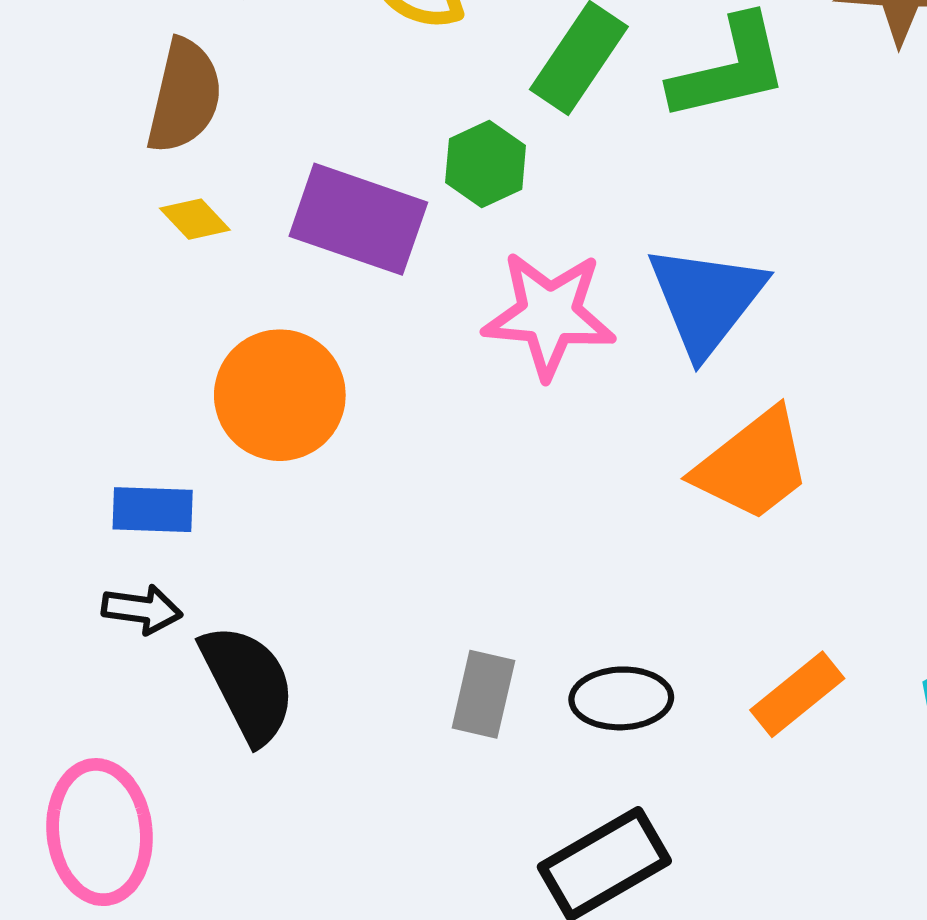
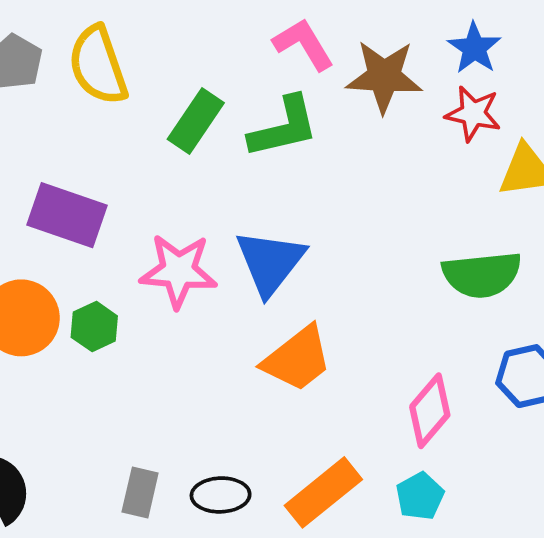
green hexagon: (486, 164) -> (94, 327), moved
orange rectangle: (797, 694) -> (323, 492), size x1.4

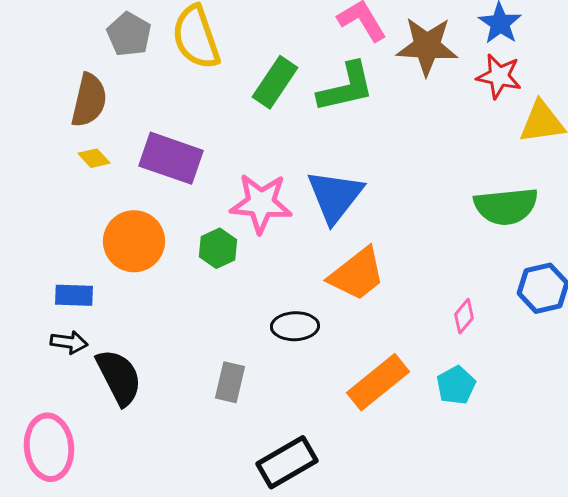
green hexagon: (94, 327) -> (218, 248), moved
pink diamond: (430, 411) -> (464, 316), size x0.6
black ellipse: (221, 495) -> (295, 326), moved

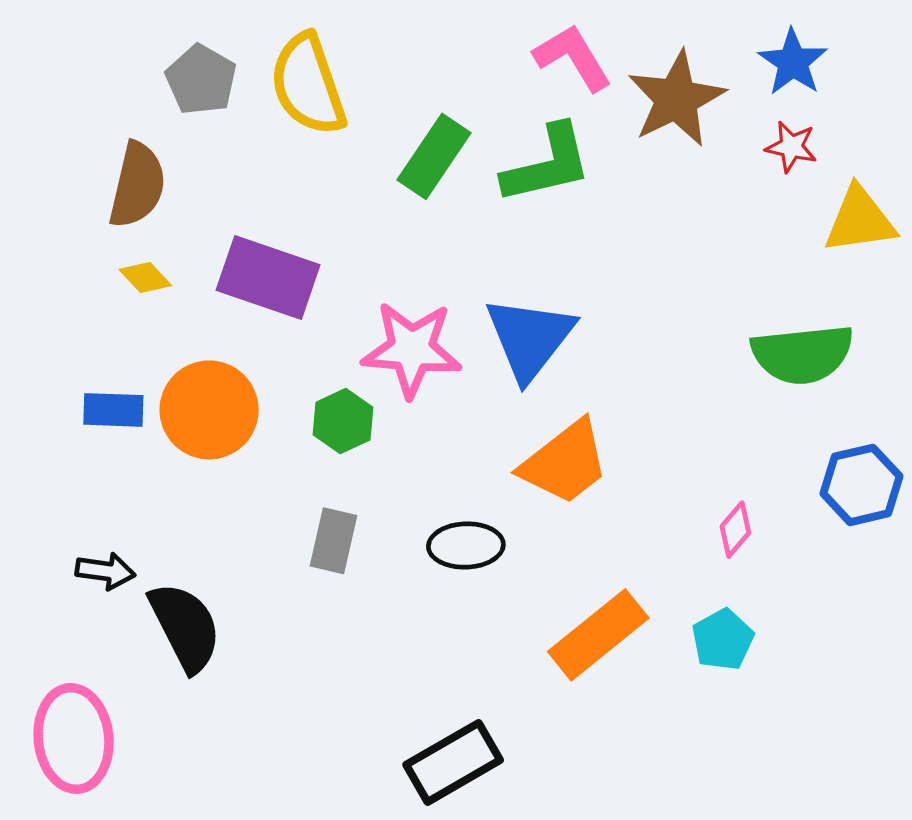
brown star: (427, 46) -> (676, 99), turned -30
red star: (499, 76) -> (791, 147), size x0.7
blue rectangle: (74, 295) -> (113, 410), moved
gray rectangle: (230, 382) -> (333, 541), moved

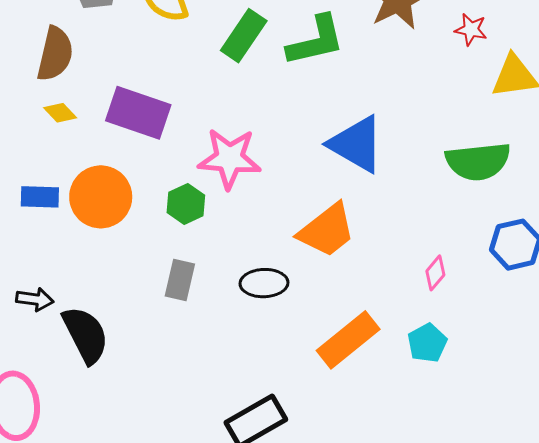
blue triangle: (530, 338) -> (356, 144), moved, turned -38

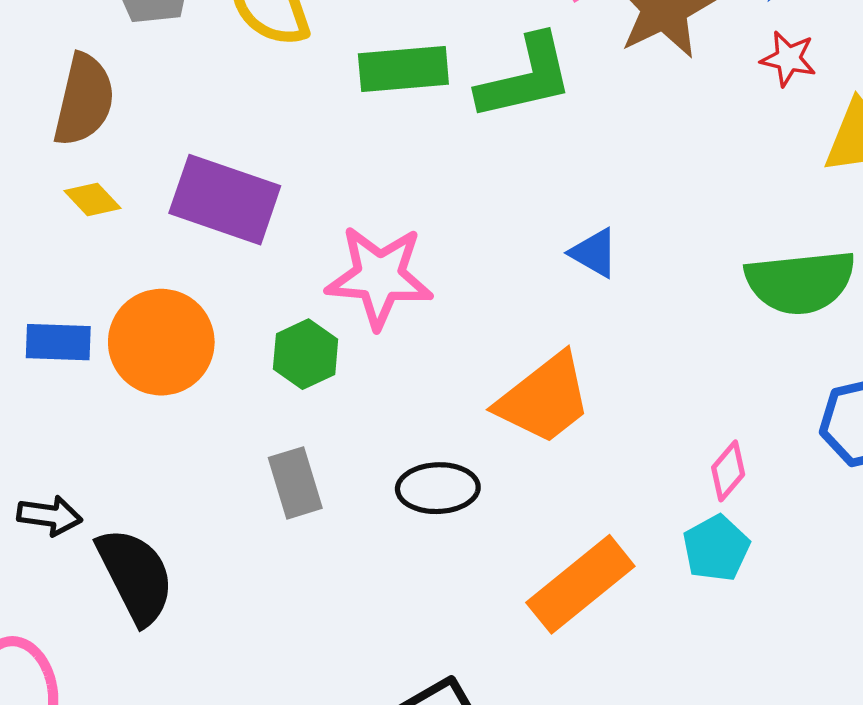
green rectangle: (244, 36) -> (403, 69), turned 51
blue triangle: (356, 144) -> (594, 253), size x0.5
gray rectangle: (180, 280) -> (295, 483), turned -30
cyan pentagon: (427, 343) -> (716, 548), moved

